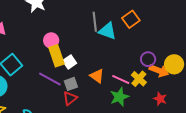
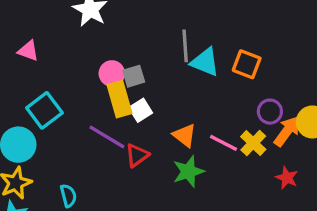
orange square: (131, 19) -> (247, 64), moved, turned -36
orange arrow: (159, 71) -> (287, 131), turned -78
gray square: (71, 84) -> (134, 76), moved
green star: (119, 97) -> (188, 171), moved
red triangle: (70, 98) -> (137, 155), moved

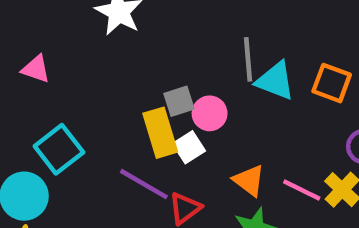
pink circle: (112, 73) -> (210, 113), moved

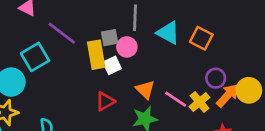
gray line: (248, 59) -> (135, 18), moved
purple line: (144, 184) -> (62, 33), moved

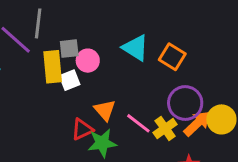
gray line: (135, 18) -> (38, 23), moved
purple circle: (216, 78) -> (185, 103), size x1.5
red triangle: (105, 101) -> (82, 129), moved

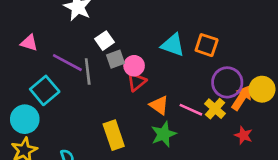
gray line: (38, 23) -> (88, 72), moved
yellow rectangle: (53, 67) -> (114, 135), moved
white square: (70, 80) -> (105, 41), moved
red triangle: (82, 129) -> (137, 82), moved

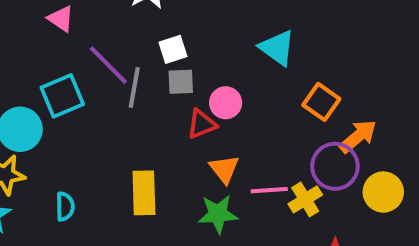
cyan triangle: (173, 45) -> (277, 48), moved
pink circle: (134, 66) -> (226, 103), moved
orange arrow: (242, 98) -> (358, 136), moved
pink line: (191, 110) -> (269, 190), turned -45

